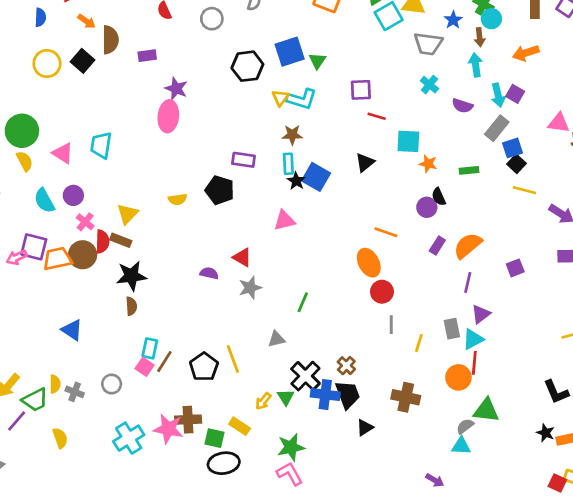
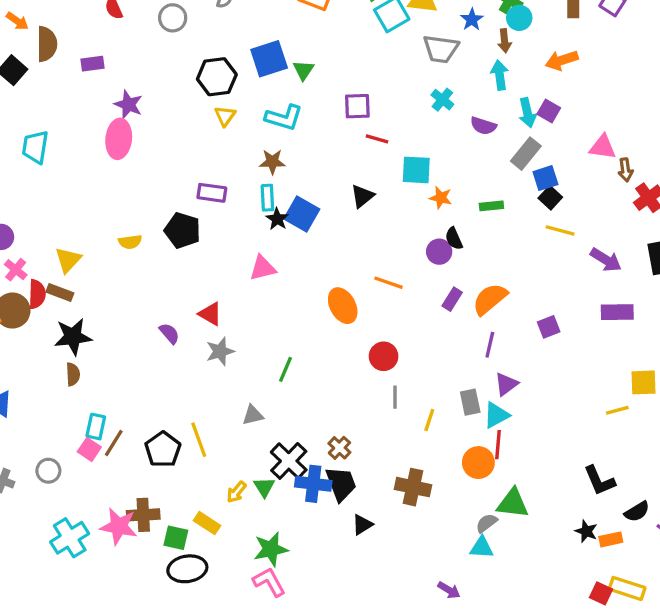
yellow triangle: (280, 98) -> (225, 116), moved
cyan trapezoid: (101, 145) -> (35, 147), moved
orange ellipse: (369, 263) -> (343, 306), moved
purple semicircle: (209, 273) -> (169, 333), turned 36

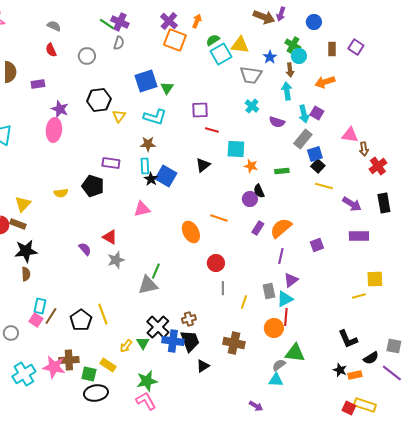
black hexagon: (217, 77) -> (99, 100), moved
gray triangle: (253, 415) -> (148, 285), moved, size x1.5
brown cross: (339, 448) -> (189, 319), turned 32

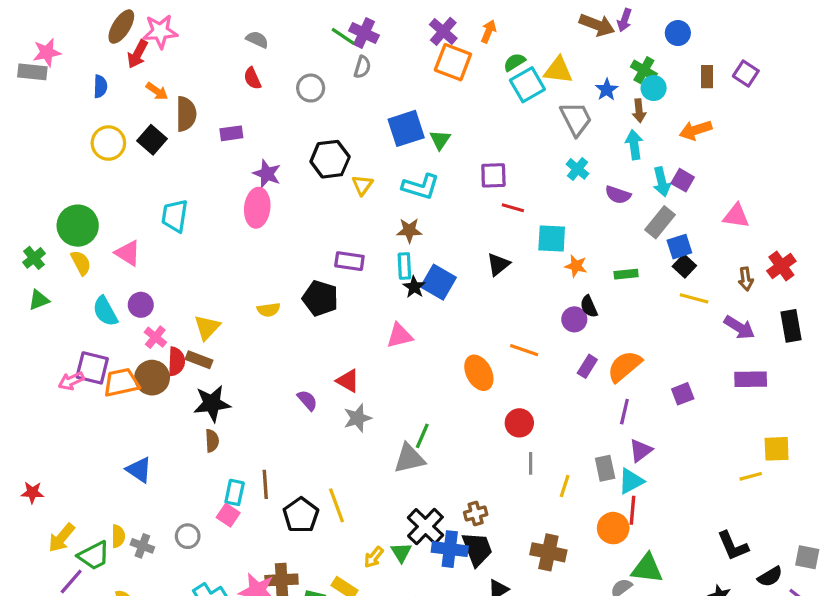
gray trapezoid: (251, 75) -> (576, 119), turned -125
brown arrow: (364, 149) -> (746, 279), moved
brown line: (51, 316) -> (265, 484), moved, turned -36

